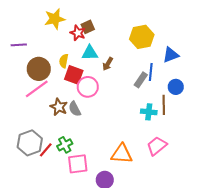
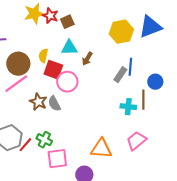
red star: (78, 33) -> (50, 16), moved
blue triangle: (171, 55) -> (150, 27), moved, size x1.4
green cross: (65, 145) -> (44, 140), turned -35

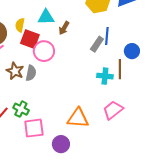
gray semicircle: (54, 104) -> (31, 73), turned -140

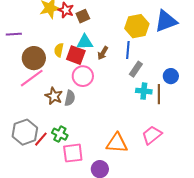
blue line: (107, 36) -> (128, 50), moved
red square: (30, 39) -> (76, 55), moved
cyan cross: (105, 76) -> (144, 91), moved

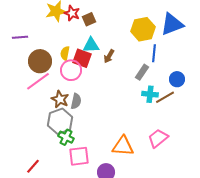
blue line: (128, 50) -> (154, 53), moved
pink circle: (83, 76) -> (71, 70), moved
brown line: (159, 94) -> (165, 97), turned 60
gray hexagon: (25, 132) -> (60, 121), moved
red line: (41, 139) -> (33, 166), moved

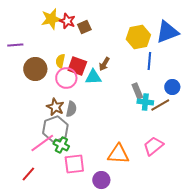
cyan triangle: (91, 45) -> (93, 77), moved
gray rectangle: (142, 72) -> (137, 91), moved, turned -56
pink line: (38, 81) -> (42, 143), moved

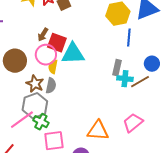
yellow semicircle: (60, 61) -> (53, 67), moved
brown arrow: (104, 64) -> (43, 35), moved
brown circle: (35, 69) -> (15, 61), moved
cyan triangle: (93, 77) -> (73, 54), size x1.4
gray rectangle: (137, 91) -> (117, 68), turned 35

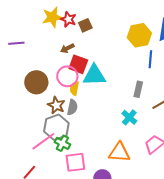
brown arrow: (43, 35) -> (67, 48), moved, turned 32
cyan cross: (125, 79) -> (129, 117), moved, turned 35

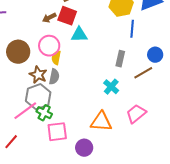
red square: (78, 64) -> (67, 16), moved
cyan triangle: (94, 75) -> (79, 35), moved, size x0.7

